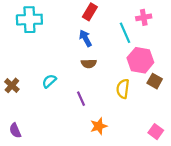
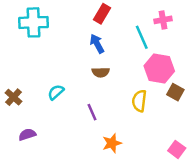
purple semicircle: (15, 131) -> (27, 134), moved, turned 96

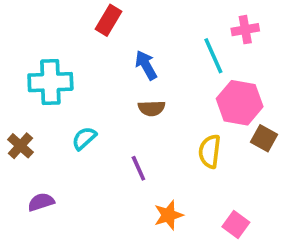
red rectangle: (102, 14) -> (108, 20), moved
cyan cross: (33, 22) -> (50, 82), moved
pink square: (177, 149) -> (236, 224), moved

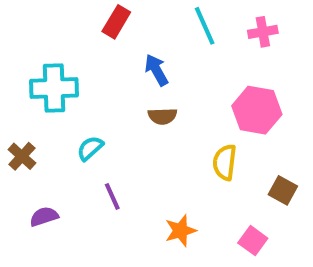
cyan line: (213, 56) -> (205, 26), moved
brown square: (264, 138) -> (283, 190), moved
purple line: (138, 168) -> (112, 196), moved

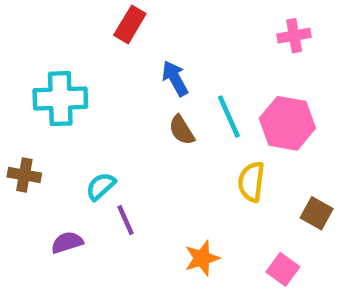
cyan line: (205, 26) -> (229, 117), moved
brown semicircle: (162, 116) -> (182, 130), turned 60
cyan semicircle: (90, 148) -> (101, 186), moved
brown cross: (22, 156) -> (24, 175), turned -32
purple semicircle: (44, 217) -> (67, 242), moved

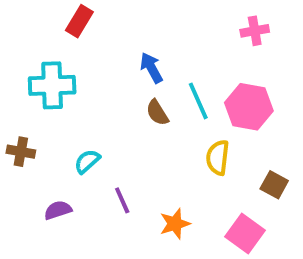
red rectangle: (130, 24) -> (79, 21), moved
purple line: (125, 220) -> (122, 200), moved
pink square: (283, 269) -> (245, 233), size x1.4

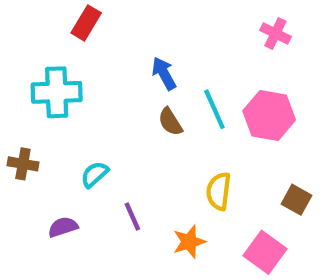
pink cross: (255, 31) -> (275, 33), turned 36
yellow semicircle: (218, 157) -> (219, 191), moved

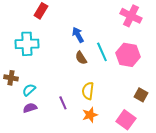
pink cross: (275, 33) -> (131, 16), size x1.5
cyan semicircle: (95, 174) -> (29, 90), moved
yellow semicircle: (219, 191) -> (88, 91), moved

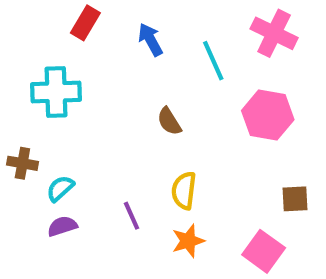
blue arrow: (78, 35) -> (150, 40), moved
cyan line: (102, 52) -> (213, 61), moved
brown square: (141, 95) -> (295, 199), turned -32

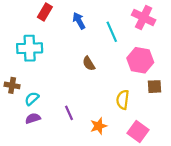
yellow semicircle: (184, 191) -> (123, 100), moved
brown square: (295, 199) -> (155, 87), moved

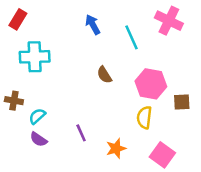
red rectangle: (45, 12) -> (18, 19), moved
pink hexagon: (140, 60) -> (151, 84), moved
purple semicircle: (33, 118) -> (39, 139), turned -128

